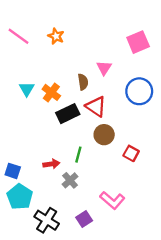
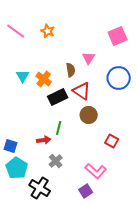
red square: (131, 153) -> (112, 141), moved
green line: (78, 155) -> (59, 128), moved
gray cross: (70, 180) -> (56, 161), moved
purple square: (84, 219) -> (86, 191), moved

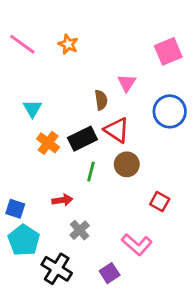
orange cross: (44, 79) -> (48, 143), moved
green line: (59, 128) -> (91, 172), moved
purple square: (86, 191) -> (110, 273), moved

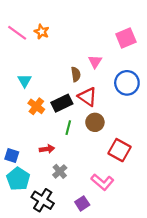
orange star: (68, 44) -> (42, 32), moved
red square: (160, 202) -> (119, 150), size x1.5

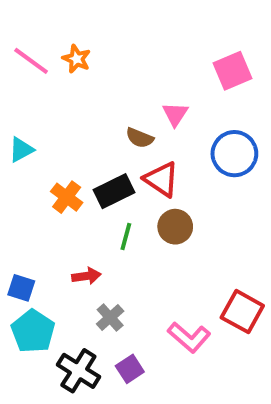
brown semicircle: (76, 74) -> (140, 138), turned 120
cyan triangle: (25, 81) -> (21, 150), moved, turned 32
red square: (119, 150) -> (242, 312), moved
purple square: (82, 203) -> (130, 369), moved

